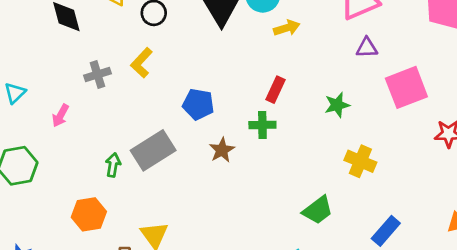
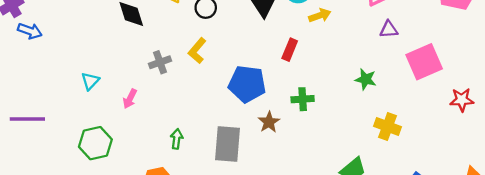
red rectangle: (275, 90) -> (290, 50), moved
blue pentagon: (198, 104) -> (247, 84), size x1.4
green star: (337, 105) -> (366, 79), turned 30
gray rectangle: (153, 150) -> (227, 144), moved, turned -51

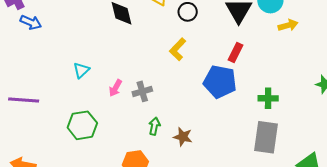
red rectangle: (290, 50) -> (236, 52), moved
gray cross: (160, 62) -> (142, 91), moved
brown star: (269, 122) -> (183, 137), moved, turned -30
gray rectangle: (227, 144) -> (266, 137), moved

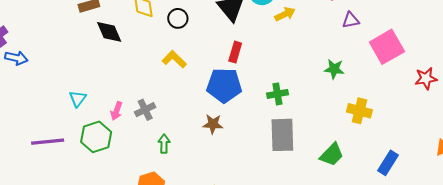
yellow L-shape: (178, 49) -> (174, 59), turned 100
purple line: (24, 100) -> (48, 142), moved
green hexagon: (82, 125) -> (96, 137), moved
brown star: (183, 137) -> (213, 124), moved

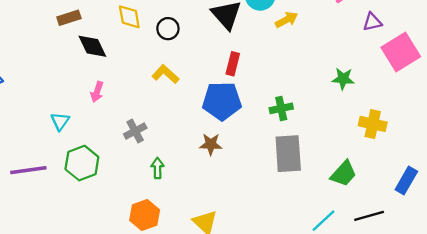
purple triangle: (351, 20) -> (372, 22), moved
pink arrow: (116, 111) -> (97, 92), moved

